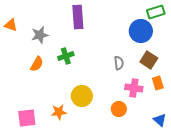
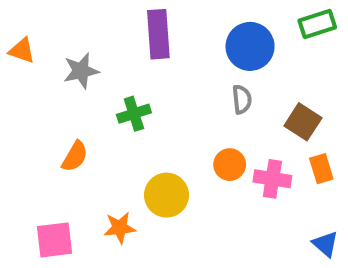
blue circle: (141, 31) -> (250, 46), moved
gray semicircle: (119, 63) -> (242, 99), moved
orange semicircle: (37, 64) -> (75, 156), moved
orange circle: (119, 109) -> (230, 165), moved

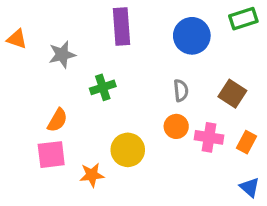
gray semicircle: (242, 99) -> (181, 90), moved
orange rectangle: (321, 169) -> (247, 142), moved, turned 45
pink square: (54, 240) -> (51, 155), moved

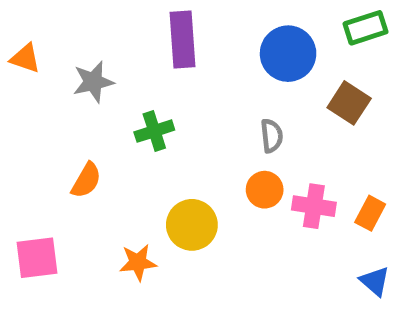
brown square: (232, 94) -> (349, 103), moved
pink square: (51, 155) -> (37, 258), moved

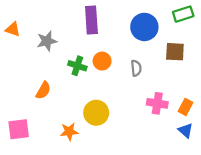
brown square: (349, 103) -> (175, 52), turned -30
green cross: (154, 131) -> (77, 66), turned 36
orange circle: (265, 190) -> (102, 61), moved
blue triangle: (375, 281) -> (185, 130), moved

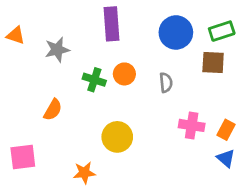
green rectangle: (183, 14) -> (222, 31), moved
orange star: (69, 132) -> (84, 173), moved

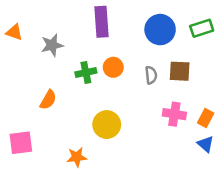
brown square: (213, 63) -> (180, 71), moved
green cross: (94, 80) -> (86, 72), turned -30

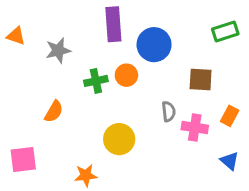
blue circle: (160, 30) -> (154, 45), moved
gray semicircle: (151, 75) -> (169, 111), moved
orange rectangle: (206, 118) -> (230, 116), moved

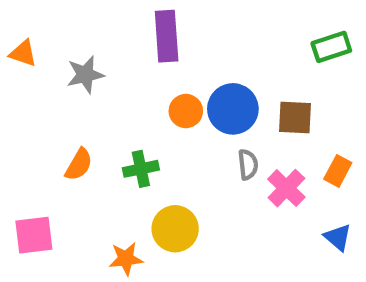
blue circle: (154, 45) -> (233, 109), moved
green cross: (96, 81) -> (141, 169), moved
pink cross: (195, 127) -> (286, 188), turned 35
yellow circle: (119, 139) -> (175, 229), moved

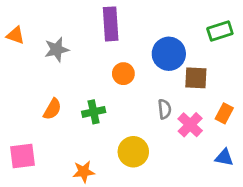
blue circle: (233, 109) -> (169, 54), moved
yellow circle: (175, 229) -> (133, 152), moved
blue triangle: (338, 237) -> (224, 157), turned -30

